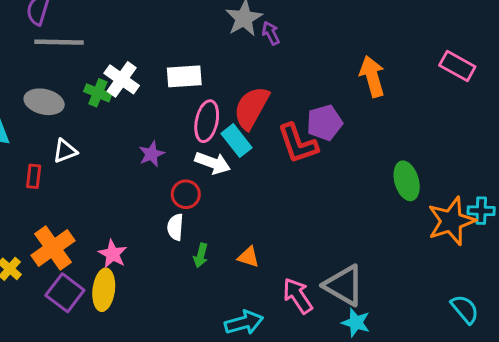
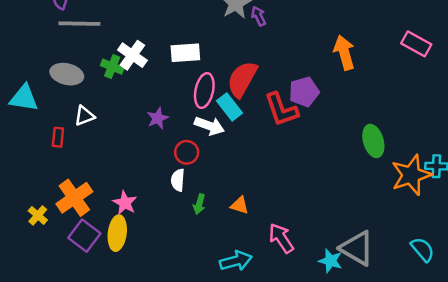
gray triangle: (344, 285) -> (357, 248), moved

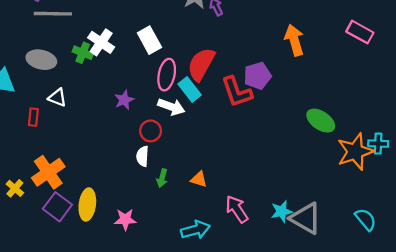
white rectangle: (185, 53) -> (149, 40), turned 65
white triangle: (84, 116) -> (57, 98), turned 42
green ellipse: (373, 141) -> (321, 121), turned -40
pink star: (125, 203) -> (125, 219), moved, turned -30
cyan star: (330, 261) -> (282, 211), moved, turned -30

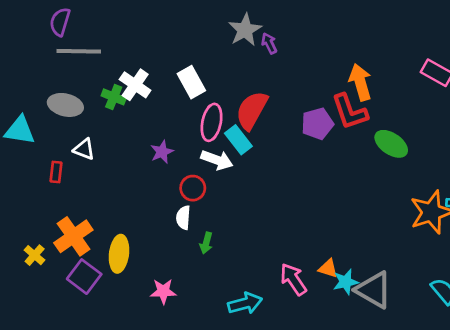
red L-shape: (237, 92) -> (350, 112), moved
green ellipse: (321, 121) -> (391, 144), moved
orange triangle: (199, 179) -> (328, 269), moved
yellow ellipse: (87, 205) -> (119, 254), moved

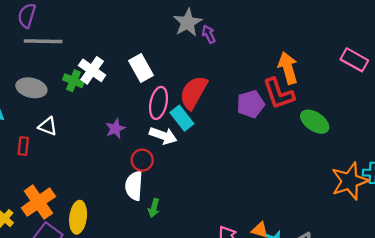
white semicircle: (183, 218) -> (134, 186), size x1.4

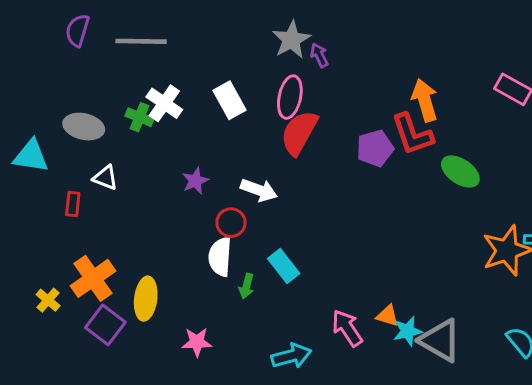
gray line: (43, 41) -> (141, 41), moved
pink ellipse: (158, 103) -> (290, 97), moved
cyan rectangle: (182, 118) -> (284, 266), moved

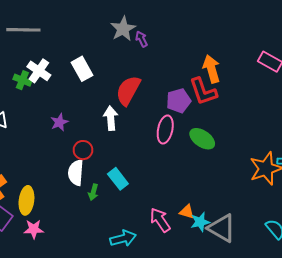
pink ellipse: (290, 97) -> (165, 129), moved
green ellipse: (460, 171) -> (202, 139), moved
white arrow: (259, 190) -> (111, 118), moved, turned -115
pink star: (197, 342) -> (34, 229), moved

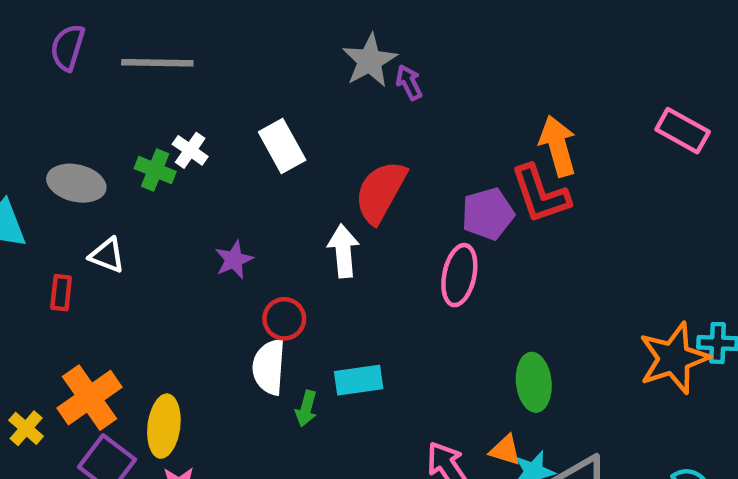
white cross: (39, 71) -> (190, 150), size x0.7
green ellipse: (202, 139) -> (534, 382), moved, turned 50
cyan rectangle: (118, 179) -> (359, 380), turned -60

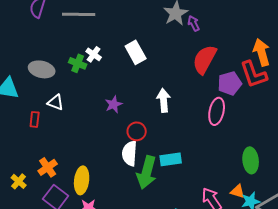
red semicircle: (381, 192) -> (205, 59), moved
orange cross: (89, 398) -> (48, 167), size x0.7
green arrow: (306, 409) -> (147, 172), size x2.0

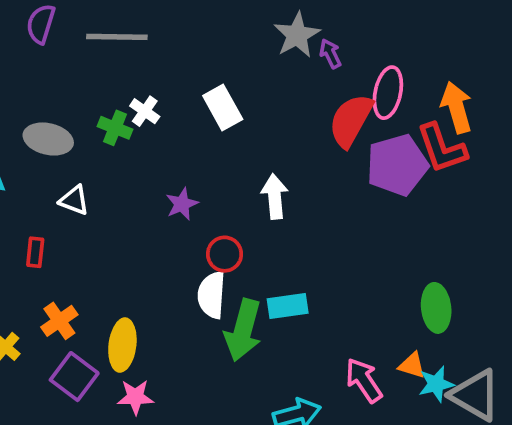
purple pentagon: (230, 83) -> (397, 165), size x1.4
pink ellipse: (217, 111) -> (388, 93), moved
red rectangle: (35, 119) -> (35, 252), moved

